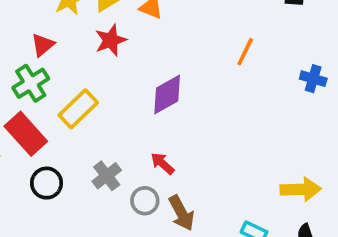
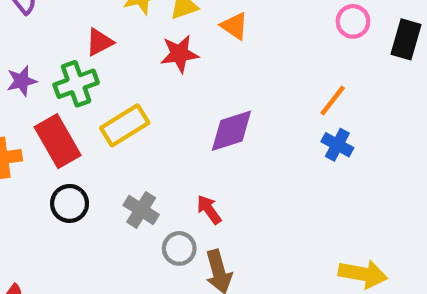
blue cross: (313, 79) -> (337, 145), moved
gray cross: (107, 176) -> (141, 210), turned -32

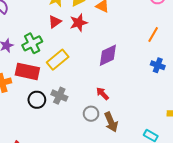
red triangle: (100, 42) -> (55, 22), moved
red rectangle: (58, 141) -> (27, 71), turned -40
blue cross: (337, 145) -> (158, 65), moved
gray cross: (141, 210) -> (59, 96), moved

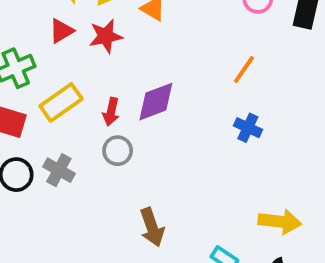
red arrow: (102, 94) -> (111, 112), moved, turned -128
gray circle: (91, 114) -> (118, 151), moved

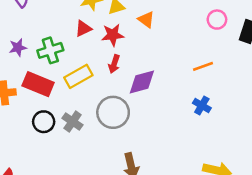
orange line: (244, 70) -> (203, 66), turned 30
red arrow: (111, 112) -> (114, 64), moved
gray circle: (118, 151) -> (113, 112), size x1.6

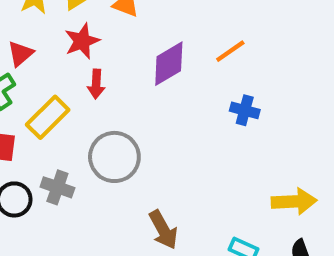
red triangle: (83, 28) -> (21, 54), moved
purple diamond: (142, 82) -> (169, 64), moved

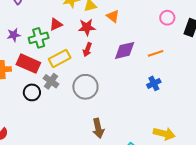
blue cross: (245, 110) -> (154, 83), turned 32
gray cross: (57, 187) -> (51, 81), moved

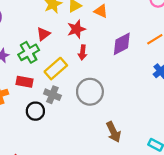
red rectangle: (28, 64) -> (24, 82), size x0.7

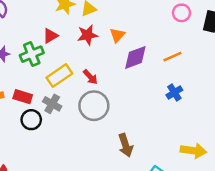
orange triangle: (101, 11) -> (117, 35), moved, turned 40
red arrow: (83, 52) -> (90, 77), moved, turned -56
red rectangle: (24, 82) -> (23, 97), moved
brown arrow: (114, 132) -> (126, 145), moved

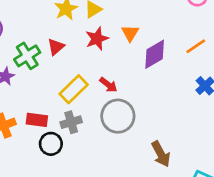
green cross: (32, 54) -> (27, 56), moved
gray cross: (52, 104) -> (71, 122), turned -36

